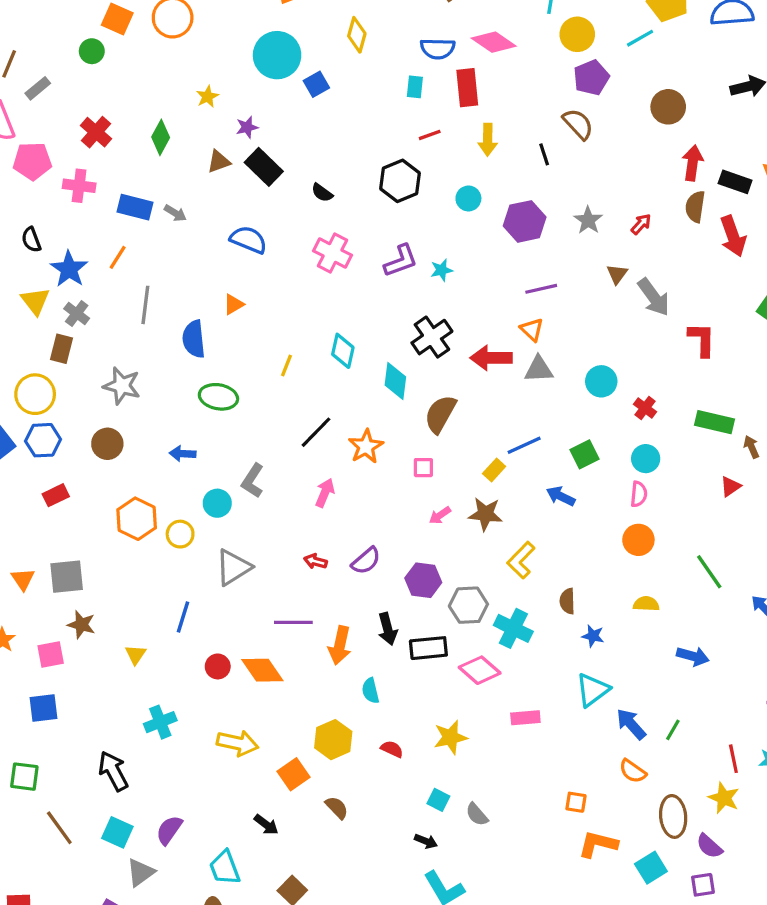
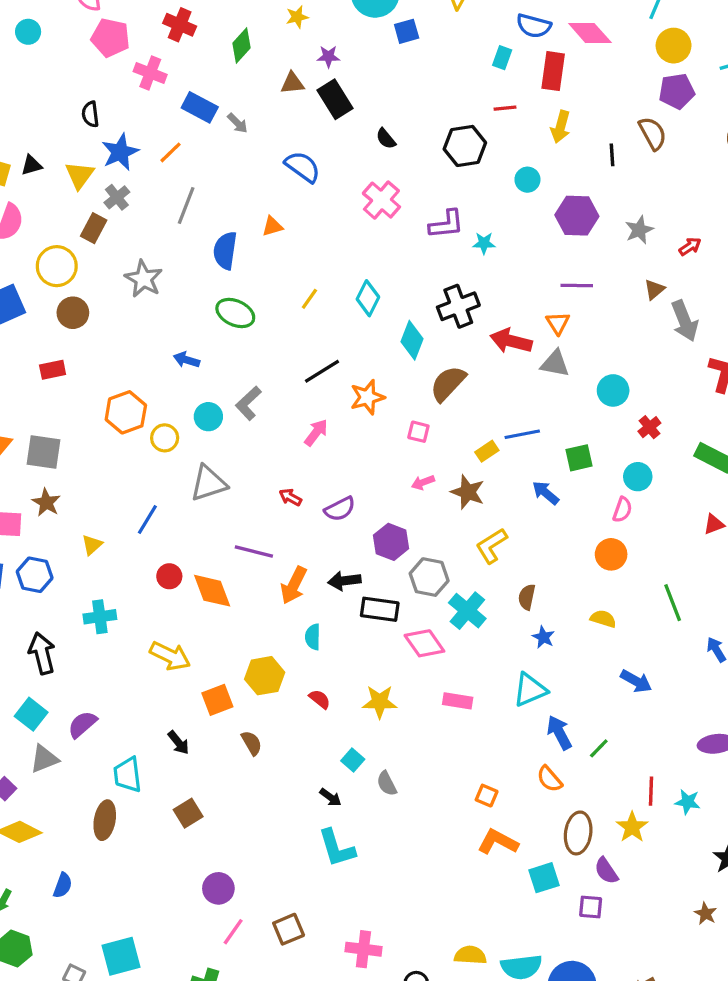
red cross: (96, 132) -> (180, 25), turned -32
blue hexagon: (43, 440) -> (35, 575), moved
brown circle: (107, 444) -> (73, 313), moved
black arrow: (388, 629) -> (344, 581), turned 84

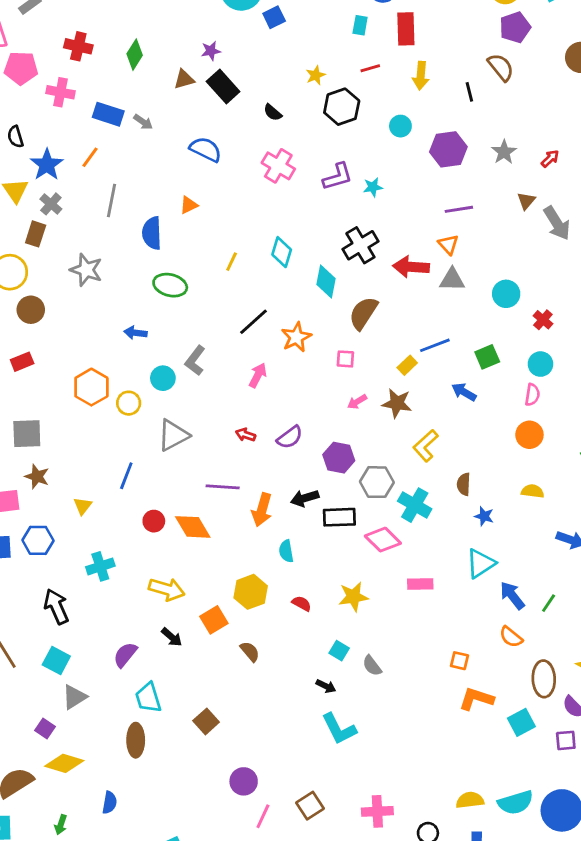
yellow star: (297, 17) -> (316, 75), moved
purple semicircle: (82, 724) -> (125, 655), moved
black arrow: (179, 743) -> (172, 637), moved

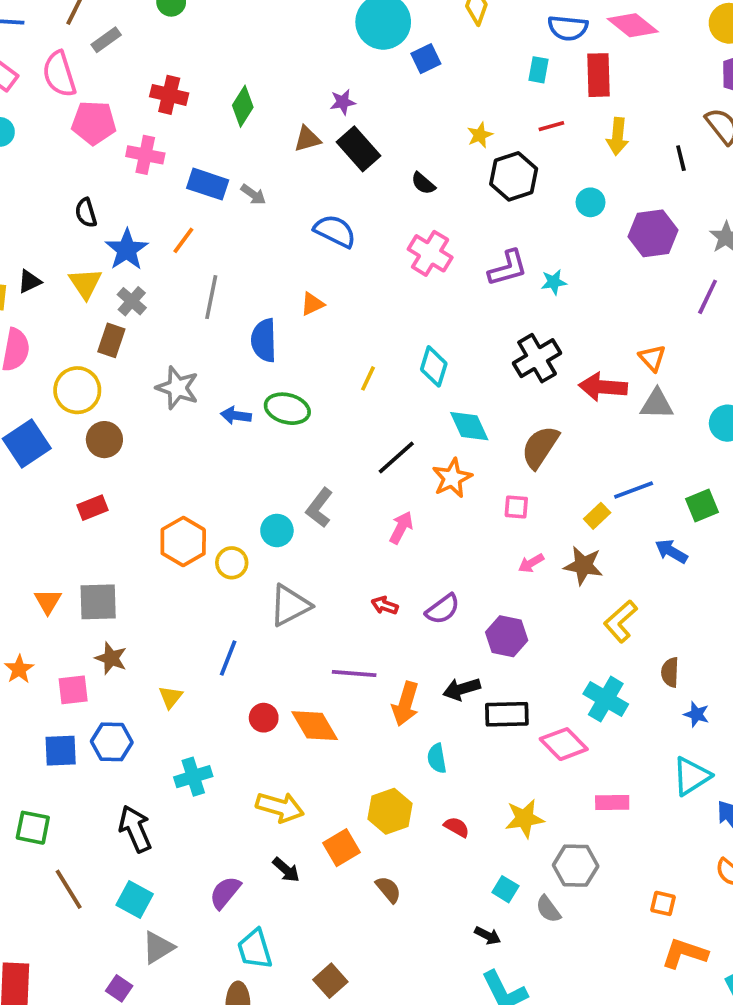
purple line: (459, 209) -> (708, 297), moved, turned -56
cyan diamond: (326, 282) -> (469, 426), moved, turned -36
blue arrow: (135, 333) -> (236, 416), moved
gray hexagon: (377, 482) -> (576, 866), moved

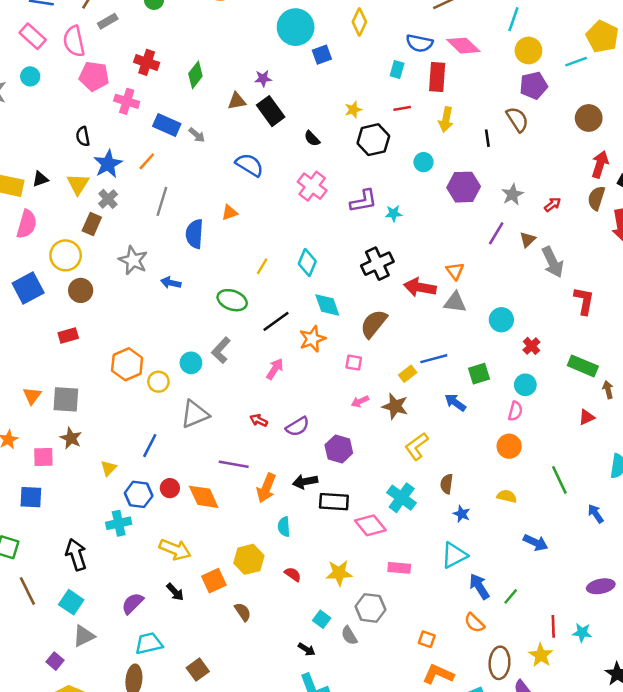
green ellipse: (287, 409) -> (232, 300), moved
blue hexagon: (112, 742) -> (139, 494), moved
cyan trapezoid: (255, 949) -> (149, 643), turned 88

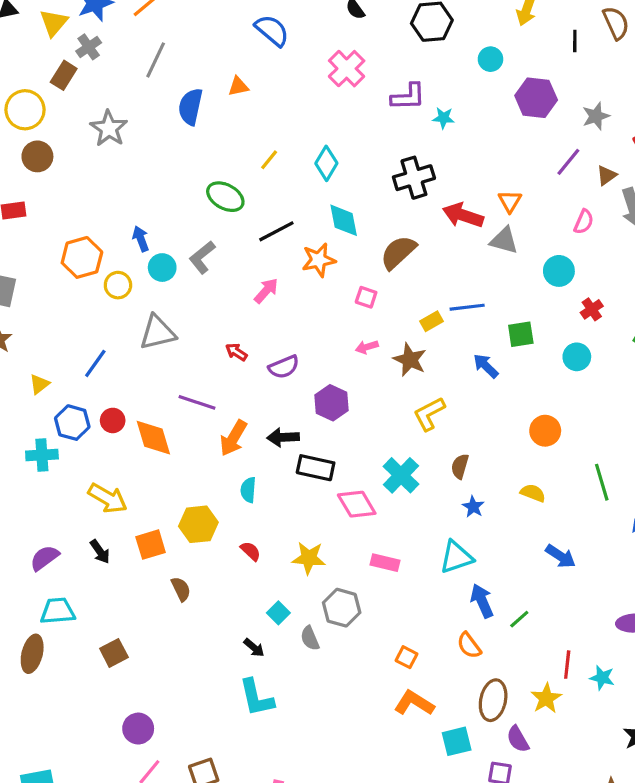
blue arrow: (171, 283) -> (141, 239), moved, turned 48
pink semicircle: (515, 411) -> (584, 222), moved

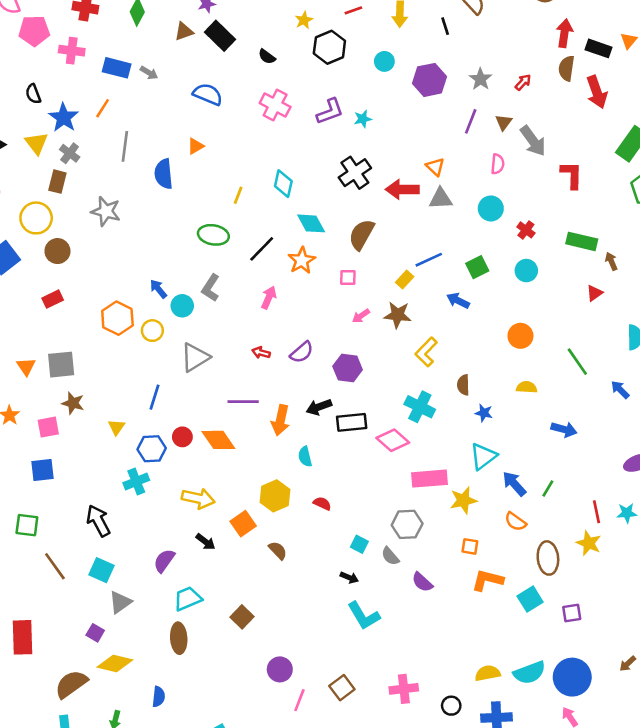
yellow star: (309, 558) -> (463, 500), moved
pink rectangle: (385, 563) -> (429, 479), size x1.5
purple semicircle: (518, 739) -> (422, 582), moved

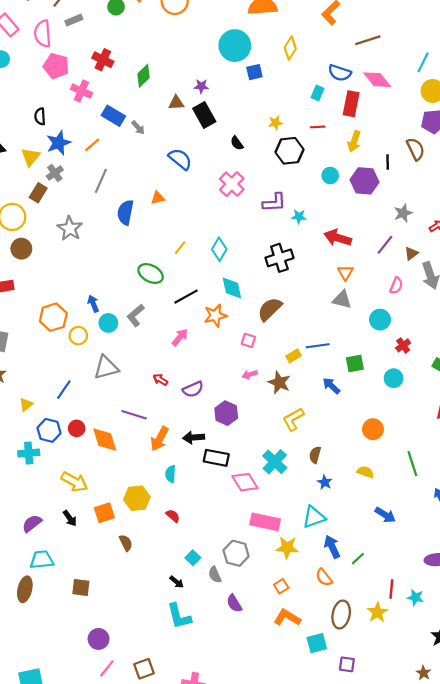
purple hexagon: (430, 80) -> (364, 181), moved
red arrow: (402, 189) -> (338, 238), moved
orange square: (470, 546) -> (281, 586), turned 32
brown square: (242, 617) -> (81, 588), turned 36

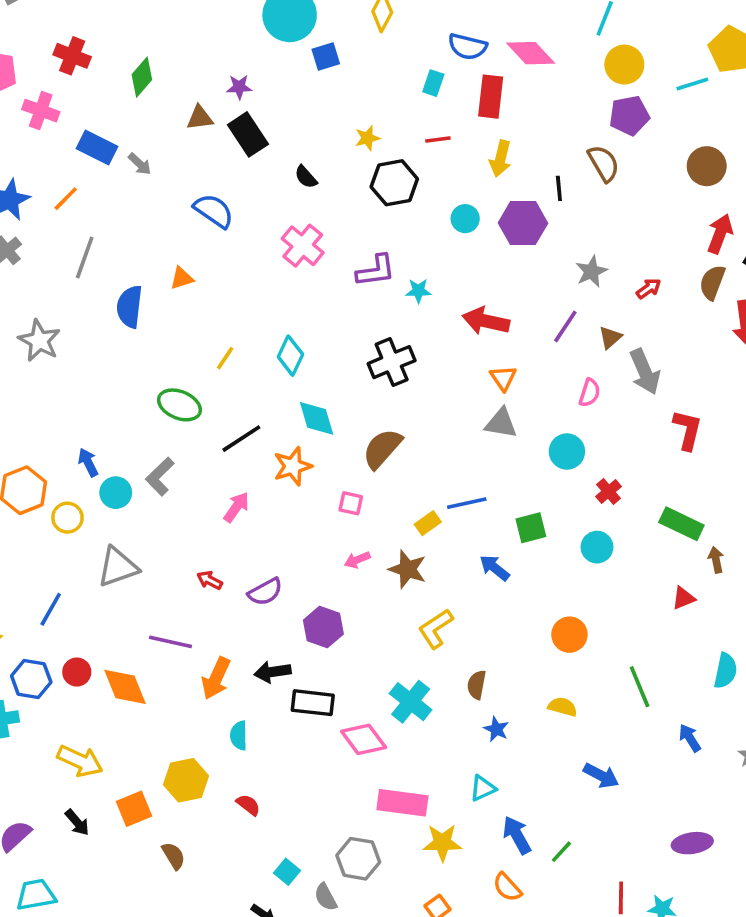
cyan triangle: (314, 517) -> (483, 788), size x0.7

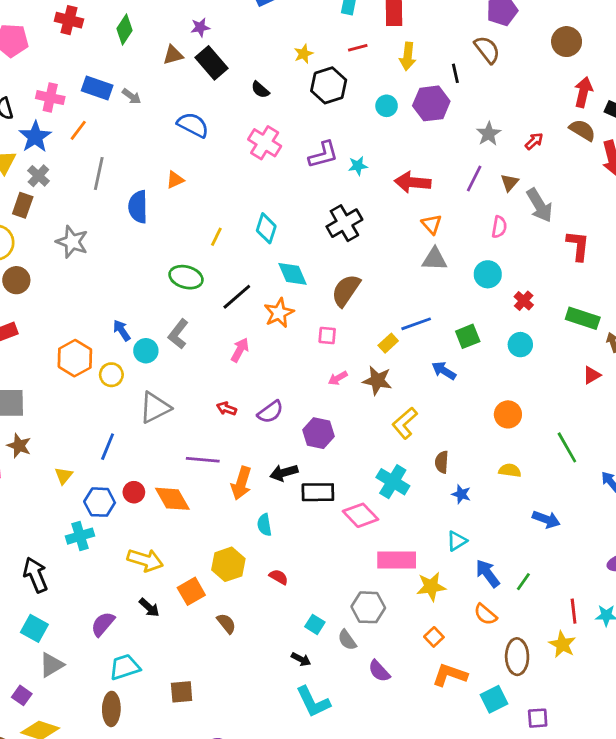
pink cross: (41, 111) -> (50, 98), moved
brown semicircle: (712, 282) -> (582, 130), turned 108

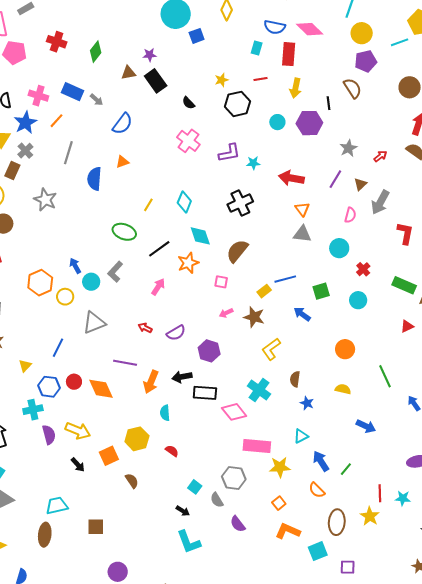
blue semicircle: (193, 125) -> (122, 124), moved, turned 95
gray arrow: (540, 205) -> (380, 202), turned 55
purple semicircle: (103, 624) -> (49, 435), moved, turned 120

